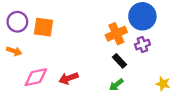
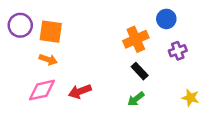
blue circle: (142, 16) -> (166, 19), size x0.6
purple cross: (142, 45) -> (178, 51), moved
orange arrow: (14, 51) -> (48, 60), moved

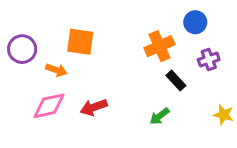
purple circle: (20, 25) -> (22, 49), moved
orange square: (51, 32) -> (80, 42), moved
black rectangle: (140, 71) -> (176, 80), moved

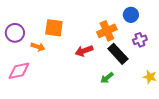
black rectangle: (176, 80) -> (118, 54), size x1.5
pink diamond: (49, 106) -> (19, 71), moved
red arrow: (94, 107) -> (84, 51), moved

